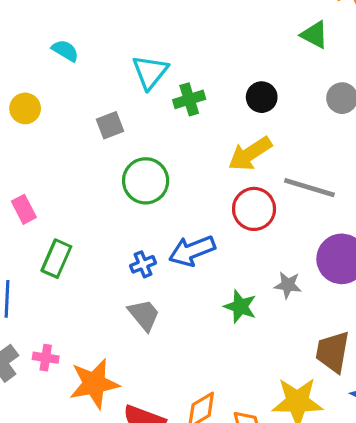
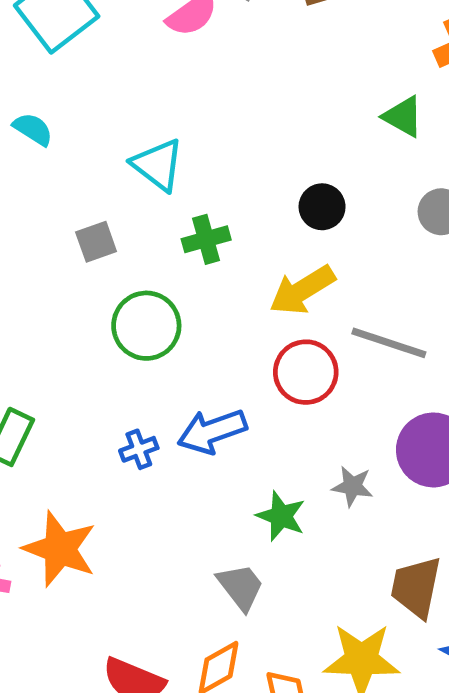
cyan triangle: (150, 72) -> (158, 165), turned -33
green cross: (189, 99) -> (206, 239), moved
gray trapezoid: (144, 315) -> (241, 587), moved
orange star: (94, 384) -> (60, 549), moved, turned 30

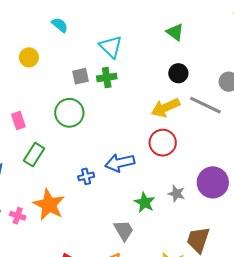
green triangle: (403, 117) -> (175, 32), moved
green cross: (206, 239) -> (107, 77), moved
green circle: (146, 326) -> (69, 113), moved
gray line: (389, 343) -> (205, 105), moved
blue cross: (139, 449) -> (86, 176), moved

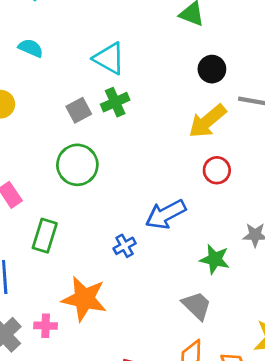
red circle: (163, 143) -> (217, 170), size x0.7

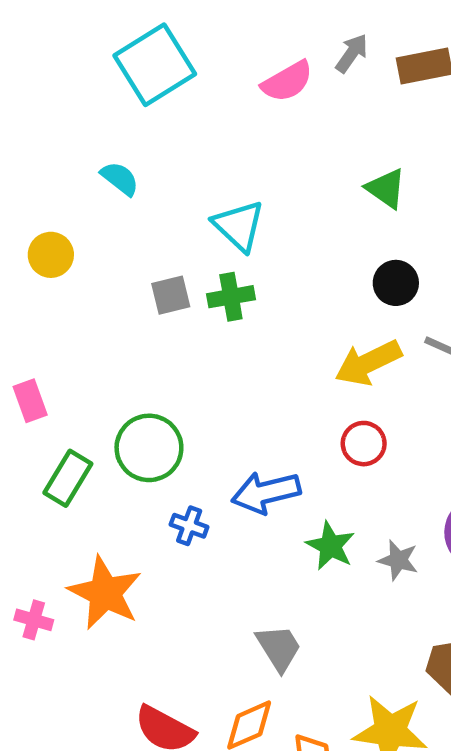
green circle: (77, 165) -> (149, 448), moved
blue cross: (125, 246) -> (189, 526), turned 35
green star: (215, 259) -> (330, 546), moved

